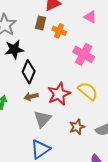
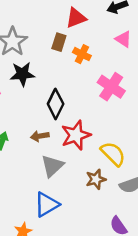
black diamond: (29, 72) -> (56, 104), moved
yellow semicircle: (88, 91) -> (113, 154), moved

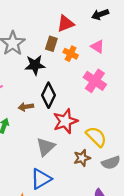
pink triangle: (123, 39) -> (97, 47), moved
black star: (22, 74) -> (35, 65), moved
brown arrow: (40, 136) -> (26, 107), moved

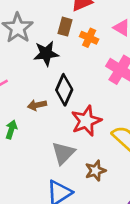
brown star: (82, 158) -> (95, 171), moved

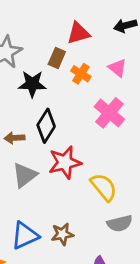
gray triangle: (63, 153) -> (25, 175), moved
brown star: (95, 171) -> (62, 234), moved

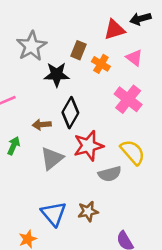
red triangle: (78, 33) -> (114, 30), moved
yellow semicircle: (104, 187) -> (133, 152), moved
gray semicircle: (120, 223) -> (110, 174), moved
blue triangle: (25, 236) -> (54, 214), turned -44

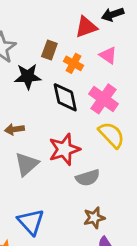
black diamond: (70, 113) -> (65, 97), moved, turned -40
yellow semicircle: (133, 152) -> (112, 135), moved
brown star: (88, 211) -> (94, 218), moved

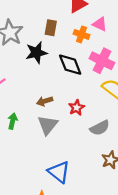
orange cross: (74, 63) -> (82, 34), moved
brown arrow: (14, 129) -> (45, 101), moved
red star: (64, 149) -> (77, 108), size x0.6

